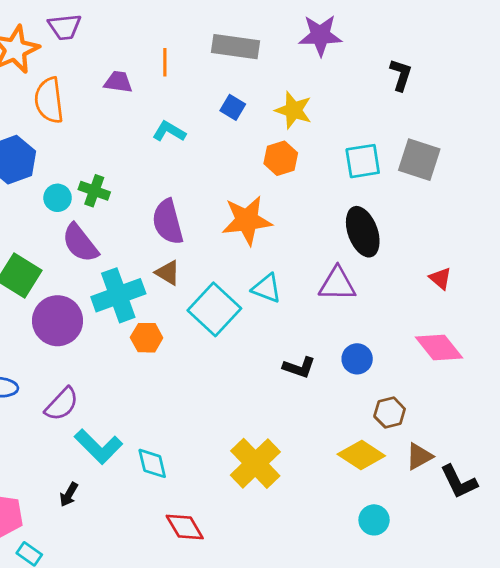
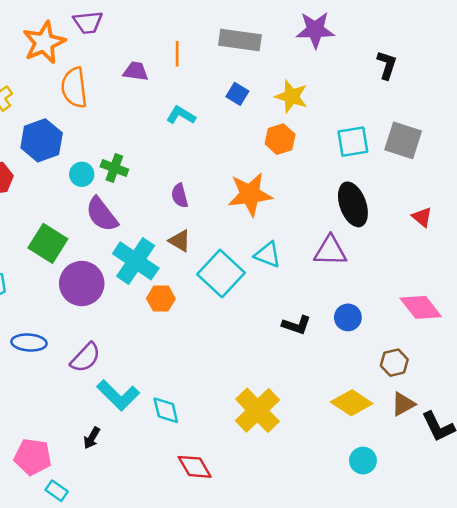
purple semicircle: (168, 222) -> (180, 196), size x0.6
red triangle: (440, 278) -> (422, 217), moved
cyan cross: (118, 295) -> (136, 261), turned -36
brown hexagon: (390, 413) -> (394, 363), moved

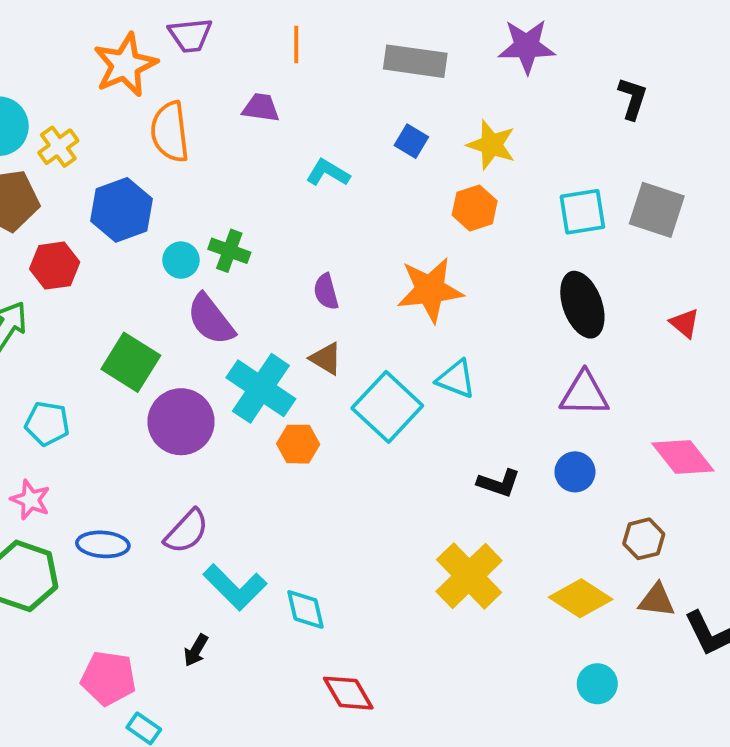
orange line: (177, 54) -> (296, 44), moved
purple triangle: (330, 251) -> (584, 394), moved
blue ellipse: (29, 343) -> (103, 544), moved
brown triangle: (403, 404) -> (657, 600), turned 36
yellow cross: (257, 410) -> (469, 576), moved

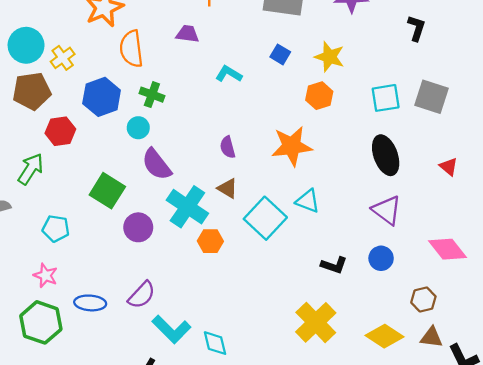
green cross: (229, 251) -> (152, 95), moved
purple triangle: (584, 394) -> (387, 210), turned 36
purple circle: (181, 422) -> (138, 227), size x0.7

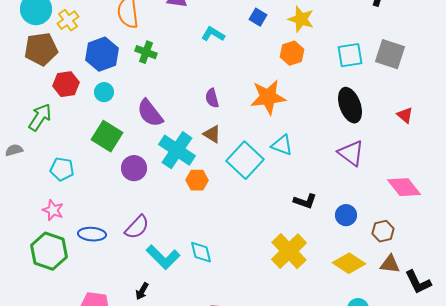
cyan circle: (138, 128) -> (104, 92), moved
blue circle: (381, 258) -> (346, 215), moved
cyan diamond: (215, 343) -> (201, 252), moved

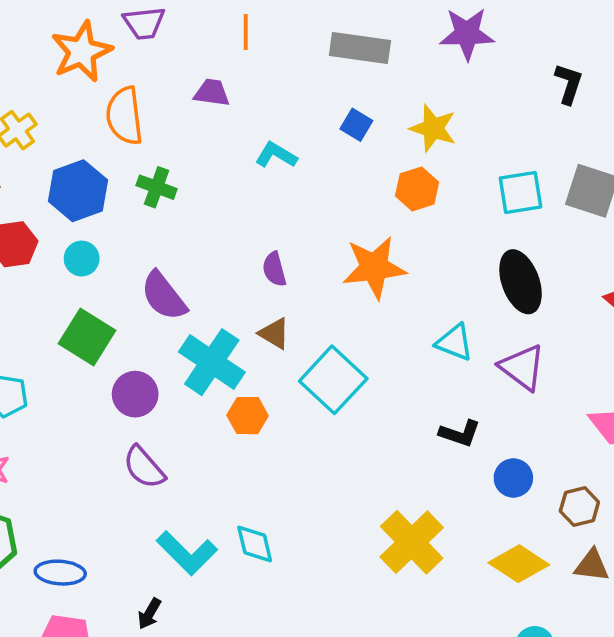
cyan triangle: (282, 145) -> (454, 342), moved
black L-shape: (305, 201) -> (460, 433), moved
purple semicircle: (137, 227) -> (144, 467), moved, turned 96
blue ellipse: (92, 234) -> (60, 573), moved

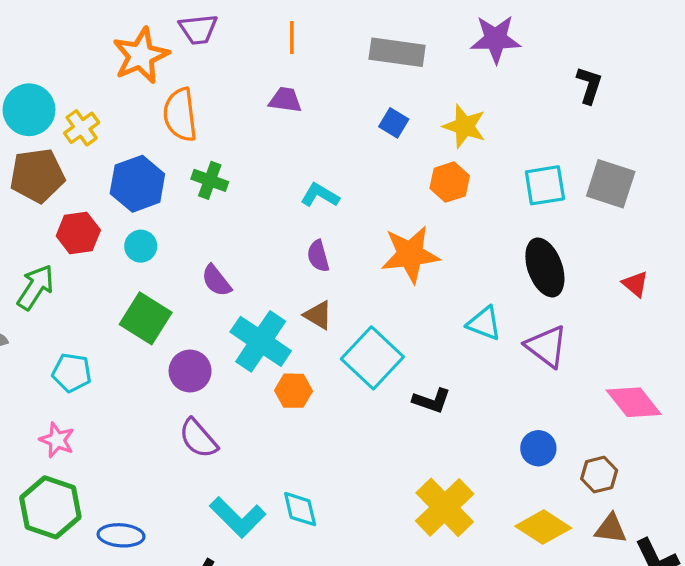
purple trapezoid: (212, 93) -> (285, 100), moved
cyan L-shape: (276, 155) -> (320, 195), moved
purple semicircle: (164, 296) -> (216, 281), size x0.7
black L-shape: (460, 433) -> (432, 401), moved

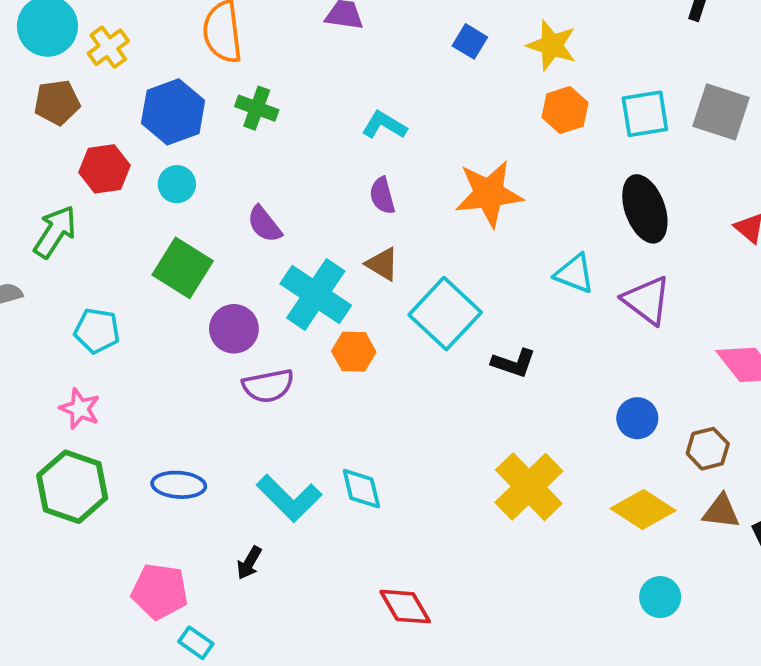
brown pentagon: (37, 175) -> (57, 102), size x0.7
orange hexagon: (450, 182) -> (565, 110), moved
purple semicircle: (198, 438) -> (268, 386), moved, turned -60
blue ellipse: (121, 535) -> (179, 485), moved

